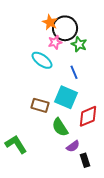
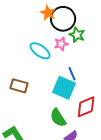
pink star: (55, 42) -> (61, 44), moved
blue line: (74, 72) -> (72, 74), moved
brown rectangle: (40, 105) -> (19, 86), moved

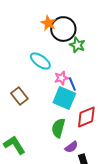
pink star: (61, 44) -> (61, 78), moved
brown rectangle: (19, 86) -> (19, 96), turned 36
green semicircle: (58, 118) -> (58, 128), turned 48

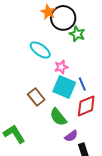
blue line: (72, 84) -> (82, 84), moved
brown rectangle: (19, 96) -> (36, 97), moved
green semicircle: (58, 128) -> (58, 117), turned -54

